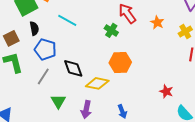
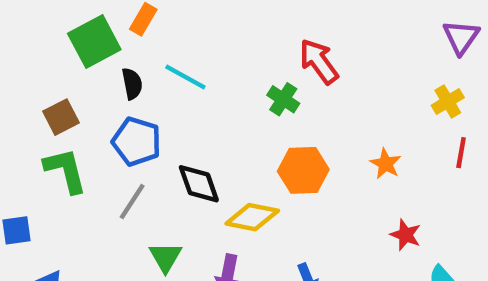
orange star: (157, 22) -> (386, 164), moved
black semicircle: (34, 28) -> (132, 84), moved

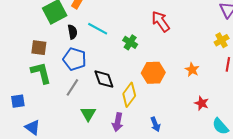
green cross: (283, 99) -> (130, 42), moved
brown square: (61, 117) -> (39, 48), turned 35
yellow diamond: (252, 217) -> (129, 95), turned -65

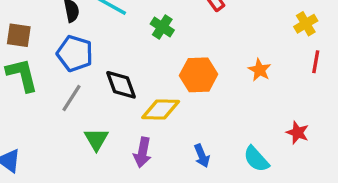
yellow diamond: (129, 95) -> (161, 110), turned 55
red star: (202, 103) -> (298, 133), moved
cyan semicircle: (220, 126) -> (256, 159), moved

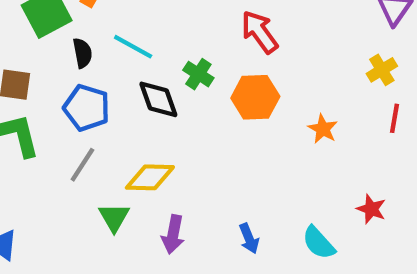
orange hexagon: (199, 75) -> (255, 97), moved
black diamond: (121, 85) -> (158, 99), moved
yellow diamond: (161, 110) -> (150, 177), moved

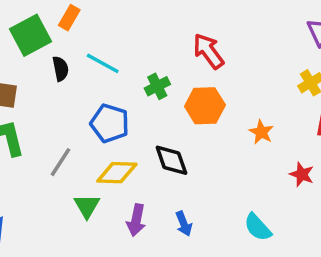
green cross: (198, 74) -> (157, 86), turned 30
black diamond: (158, 99) -> (171, 160), moved
blue pentagon: (87, 108) -> (110, 123), moved
red star: (371, 209) -> (302, 174), moved
blue arrow: (249, 239) -> (184, 224), moved

